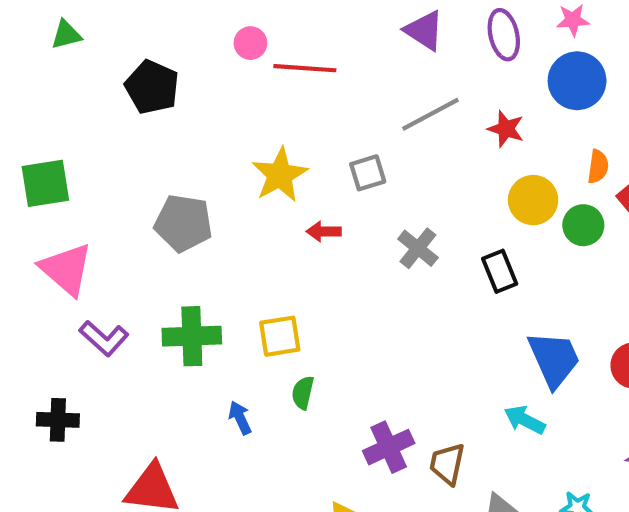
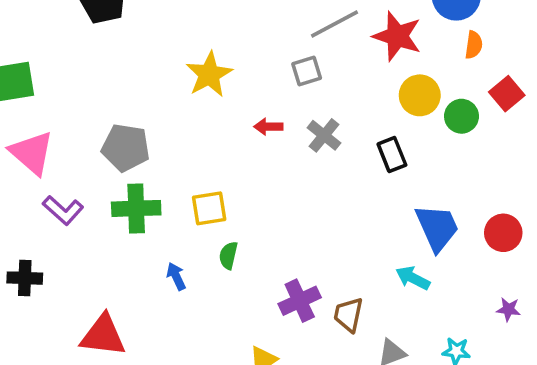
red star: (506, 129) -> (397, 36), size x1.6
orange semicircle: (598, 167) -> (474, 45), moved
gray square: (368, 173) -> (307, 71), moved
gray pentagon: (183, 223) -> (126, 148), moved
red arrow: (324, 231) -> (268, 127), moved

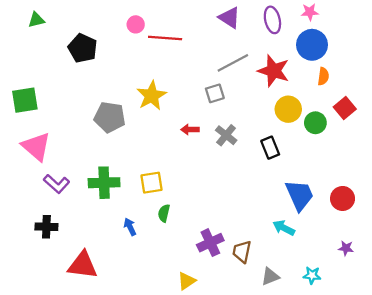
gray pentagon: (126, 148) -> (110, 117), moved
black cross: (25, 278) -> (46, 227), moved

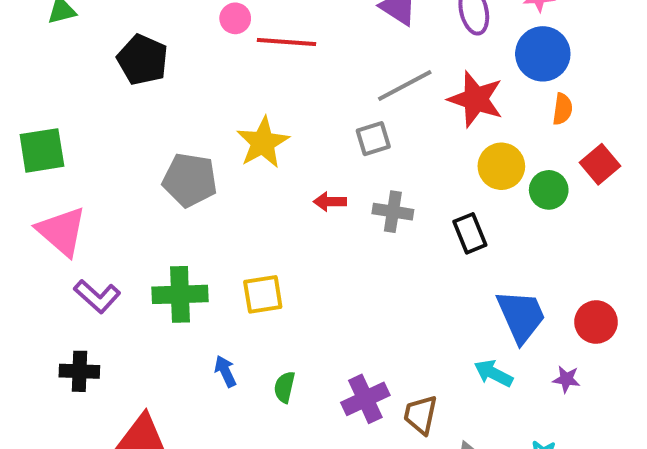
gray cross: (226, 135) -> (393, 212), turned -30
green semicircle: (164, 213) -> (284, 387), moved
purple star: (346, 248) -> (566, 379), moved

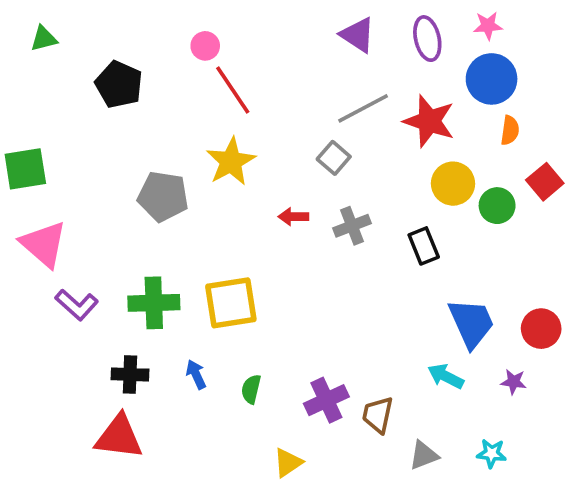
red line: (286, 42) -> (233, 90), moved, turned 52
gray square: (373, 139) -> (334, 158), turned -32
gray cross: (393, 212) -> (352, 226), turned -30
yellow square: (263, 294) -> (231, 303), size x1.4
black cross: (79, 371) -> (130, 374), moved

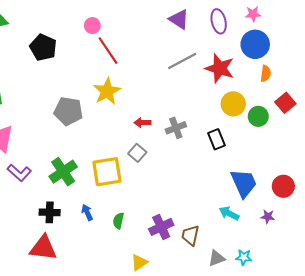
gray square: (334, 158) -> (137, 153), moved
green cross: (154, 303) -> (63, 172), turned -32
cyan star: (492, 453) -> (244, 257), moved

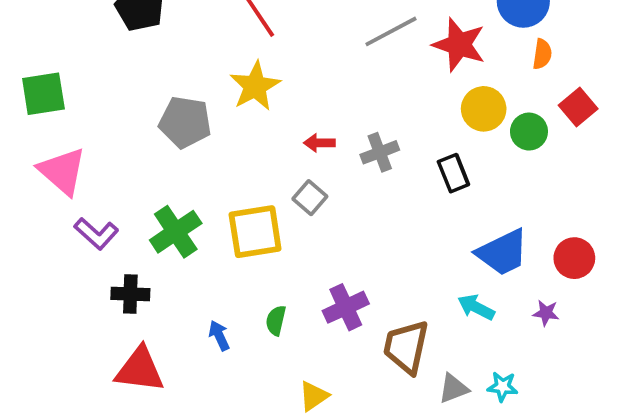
blue trapezoid: (244, 183) -> (503, 252), turned 88
black cross: (50, 212) -> (130, 294), moved
blue arrow: (87, 212) -> (219, 336), moved
purple cross: (161, 227) -> (346, 307), moved
brown trapezoid: (190, 235) -> (406, 347), size x1.4

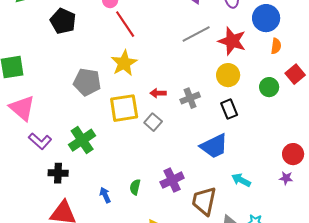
yellow circle: (484, 109) -> (228, 75), moved
yellow square: (255, 232) -> (124, 108), moved
blue trapezoid: (503, 252) -> (214, 146), moved
purple star: (546, 313) -> (286, 178), moved

